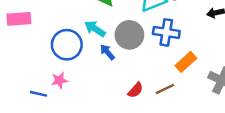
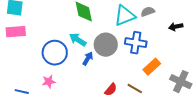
blue arrow: (107, 52) -> (88, 59), turned 72
brown line: (165, 89) -> (135, 89), turned 56
blue line: (39, 94) -> (22, 92), moved

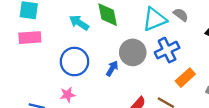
gray semicircle: (148, 12) -> (181, 15), turned 56
cyan arrow: (78, 40) -> (79, 23), moved
blue cross: (136, 43) -> (167, 50), turned -35

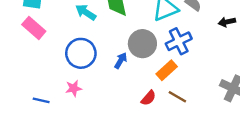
pink rectangle: (30, 38) -> (34, 28), turned 45
orange rectangle: (185, 78) -> (167, 70), moved

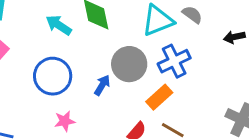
pink star: (74, 88) -> (65, 121), moved

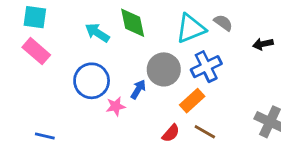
pink star: (65, 121) -> (116, 106), moved

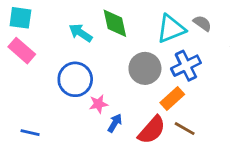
blue arrow: (138, 89) -> (115, 123), moved
red semicircle: (171, 133) -> (152, 130), size x1.6

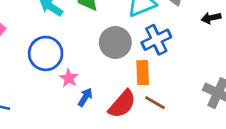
orange rectangle: (172, 98) -> (143, 73), turned -50
pink star: (98, 104) -> (69, 78), turned -30

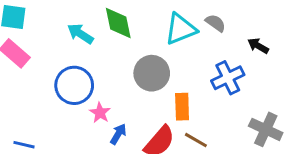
black arrow: (211, 18) -> (258, 46), turned 42
blue cross: (156, 40) -> (228, 78), moved

